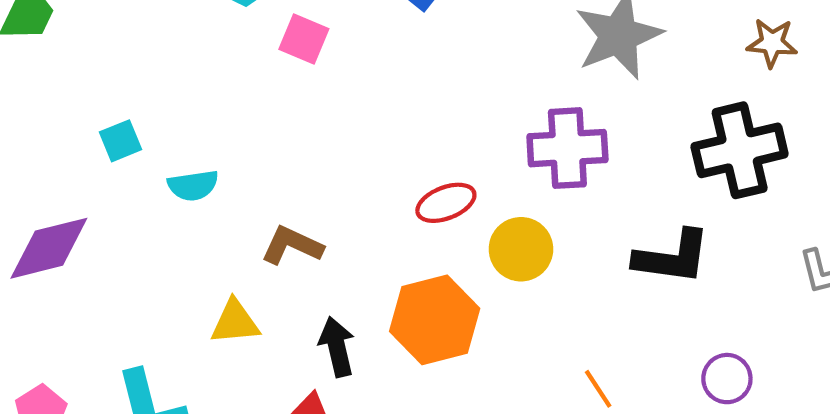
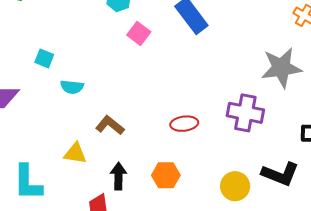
cyan square: (121, 141) -> (44, 58), turned 30
yellow circle: (521, 249) -> (235, 186), moved
orange hexagon: (435, 320) -> (166, 175), size x0.7

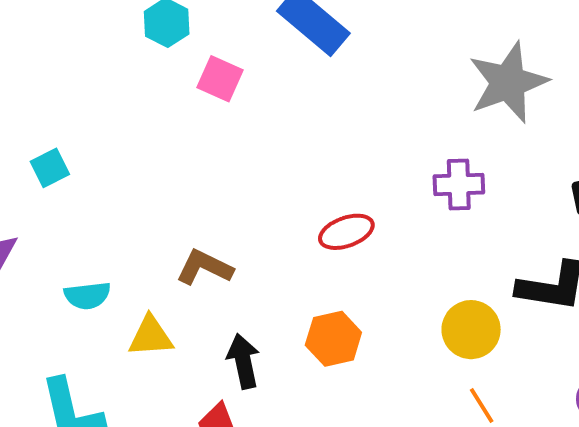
cyan square: (44, 58) -> (50, 168), turned -36
cyan semicircle: (72, 87) -> (87, 296), moved
purple cross: (245, 113) -> (459, 184), size x0.7

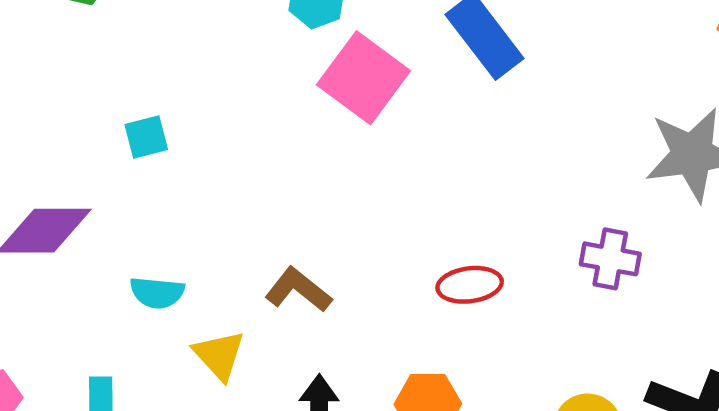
pink square: (220, 79) -> (363, 78), size x1.6
yellow triangle: (151, 336) -> (219, 355), turned 39

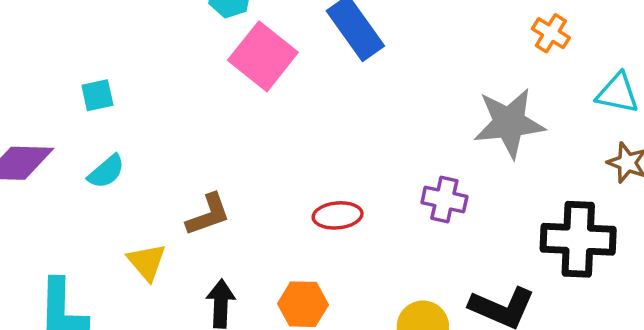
brown L-shape: (298, 290) -> (208, 215), turned 120
cyan semicircle: (157, 293) -> (106, 172), moved, turned -48

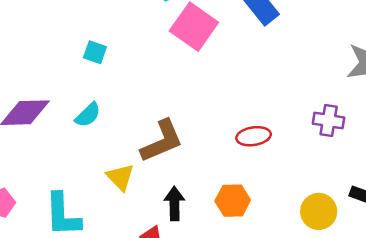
cyan square: (97, 95) -> (95, 52), moved, turned 35
brown L-shape: (208, 215) -> (162, 141), size x1.4

